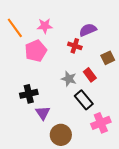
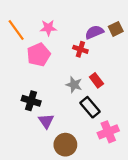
brown square: (108, 58) -> (116, 29), moved
black cross: (29, 94) -> (31, 101), turned 30

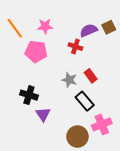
pink pentagon: (39, 55) -> (36, 52), turned 30
brown circle: (65, 145) -> (77, 137), moved

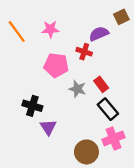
brown square: (109, 27) -> (121, 17), moved
pink pentagon: (36, 52) -> (56, 65), moved
black rectangle: (85, 101) -> (108, 109), moved

